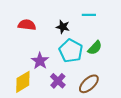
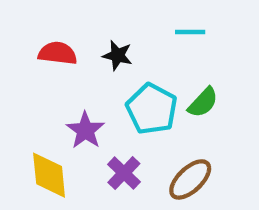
black star: (63, 27) -> (117, 55), moved
yellow diamond: (23, 82) -> (49, 175), turned -65

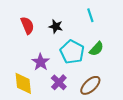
cyan line: (190, 32) -> (90, 15), turned 72
red semicircle: (58, 53) -> (27, 25), turned 60

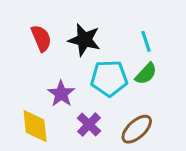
cyan line: (90, 15) -> (146, 41), moved
black star: (56, 26) -> (84, 40), size x1.5
cyan pentagon: (72, 52) -> (109, 78), turned -30

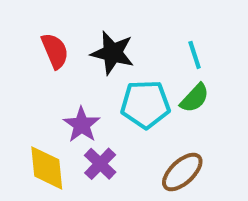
purple cross: (89, 125) -> (100, 164), moved

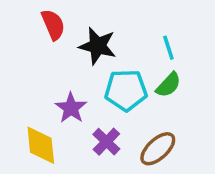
red semicircle: (55, 51) -> (53, 25), moved
purple cross: (100, 164) -> (106, 142), moved

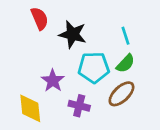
purple cross: (106, 142) -> (79, 106), turned -30
brown ellipse: (158, 149) -> (121, 94), moved

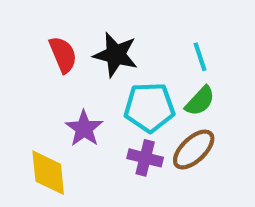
red semicircle: (40, 19) -> (63, 55), moved
purple cross: (79, 106) -> (145, 158), moved

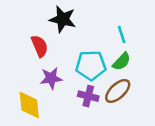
red semicircle: (63, 55) -> (40, 46), moved
black star: (116, 55) -> (63, 19), moved
purple star: (84, 128) -> (51, 78), turned 30

